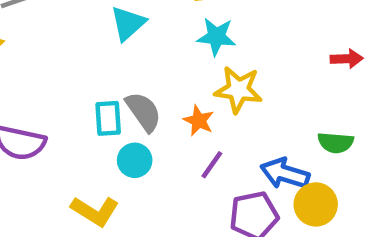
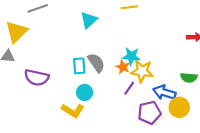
cyan star: (216, 37) -> (131, 56), moved
yellow star: (238, 90) -> (142, 71), moved
cyan circle: (135, 160) -> (85, 92), moved

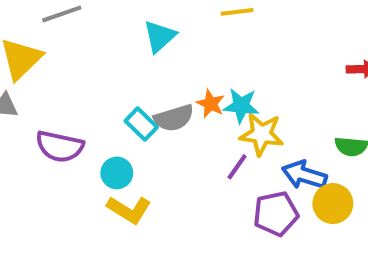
gray semicircle: (96, 63) -> (174, 118), turned 108
cyan rectangle: (79, 66) -> (141, 124), turned -42
orange star: (123, 67) -> (211, 104), moved
cyan circle: (85, 92) -> (117, 173), moved

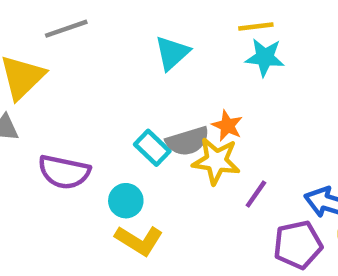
cyan star: (241, 106) -> (265, 57), moved
yellow star: (262, 134) -> (216, 161), moved

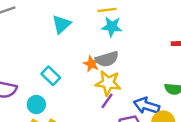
gray semicircle: (188, 141) -> (107, 59), moved
yellow star: (216, 161) -> (108, 83), moved

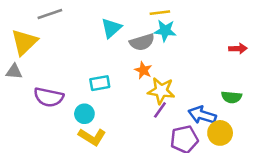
gray semicircle: (107, 59) -> (142, 42), moved
cyan rectangle: (51, 76) -> (100, 83), turned -54

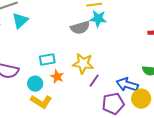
cyan triangle: (111, 28) -> (20, 21), moved
orange star: (143, 70) -> (57, 77), moved
yellow star: (161, 91) -> (83, 64), moved

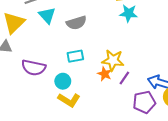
cyan triangle: (20, 21) -> (47, 15), turned -30
gray semicircle: (80, 28) -> (76, 23), moved
orange star: (57, 77) -> (105, 74), moved

